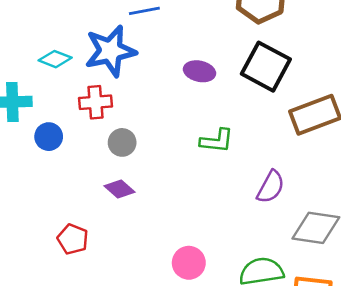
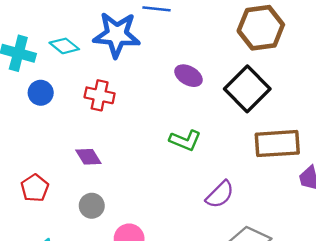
cyan diamond: (55, 59) -> (64, 46), moved
red cross: (95, 102) -> (100, 95), moved
gray circle: (122, 142) -> (92, 206), moved

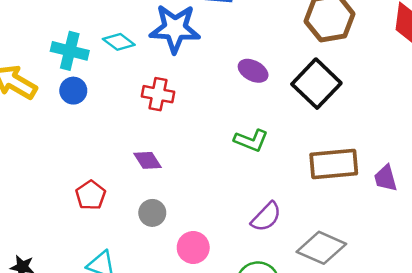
blue circle: (41, 93) -> (73, 91), moved
brown rectangle: (277, 144) -> (334, 164), moved
purple semicircle: (220, 194) -> (266, 217), moved

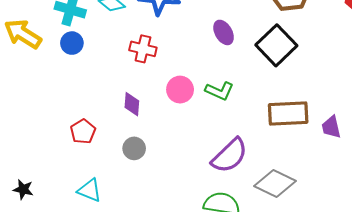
purple ellipse: (253, 71) -> (224, 32), turned 30
purple diamond: (147, 160) -> (132, 104), turned 35
purple semicircle: (266, 217) -> (230, 156), size x1.4
pink circle: (193, 248) -> (180, 90), moved

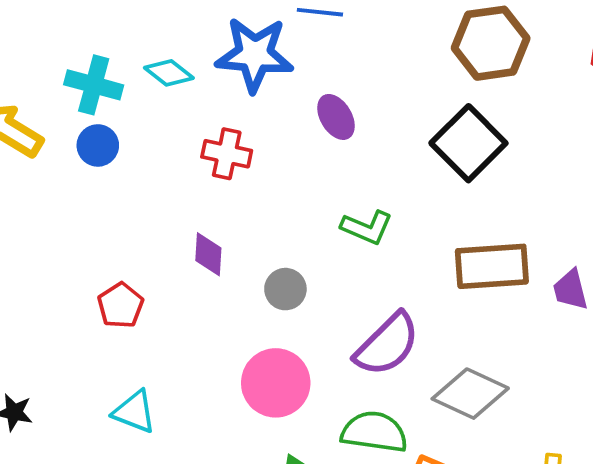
purple ellipse: (224, 32) -> (336, 117), moved
pink circle: (180, 90) -> (276, 383), moved, size x1.4
gray circle: (134, 148) -> (285, 289), moved

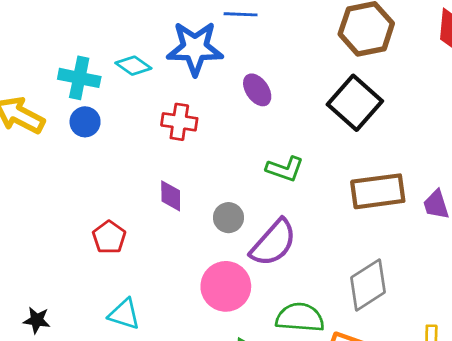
purple semicircle: (387, 344) -> (273, 243), moved
gray diamond: (470, 394) -> (368, 285), turned -54

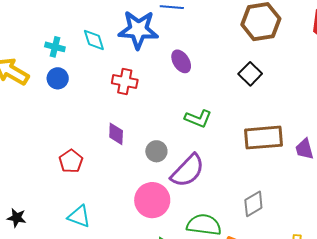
cyan diamond: (133, 66) -> (94, 40), turned 35
cyan cross: (79, 78) -> (55, 47), size x0.7
black square: (355, 103) -> (250, 74), size x0.6
gray diamond: (368, 285) -> (253, 204), size x0.7

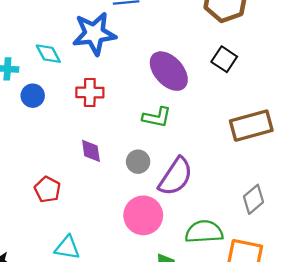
purple ellipse: (181, 61) -> (169, 71), moved, size x1.6
blue circle: (58, 78) -> (33, 96), moved
green L-shape: (198, 119) -> (157, 117), moved

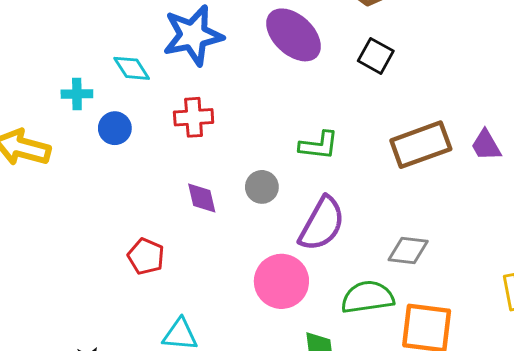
purple ellipse: (169, 71) -> (294, 35), moved
green L-shape: (157, 117) -> (319, 145), moved
gray circle: (138, 162) -> (262, 187), moved
gray diamond: (253, 199) -> (408, 250), moved, turned 52

